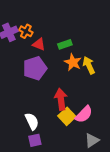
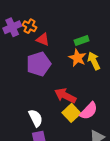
green rectangle: (65, 44) -> (82, 40), moved
red arrow: (61, 99) -> (65, 96), turned -55

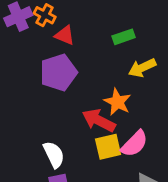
orange star: (77, 58) -> (117, 102), moved
yellow arrow: (94, 61) -> (142, 68), turned -90
yellow square: (71, 113) -> (108, 147), turned 30

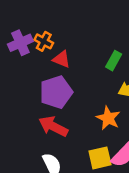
green rectangle: (124, 37) -> (114, 61), turned -42
red arrow: (99, 120) -> (53, 126), moved

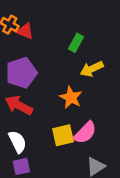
red triangle: (62, 59) -> (25, 31), moved

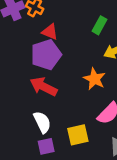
red triangle: (25, 31) -> (50, 32), moved
yellow square: (63, 135) -> (78, 135), moved

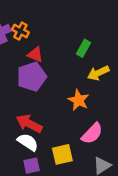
red arrow: (44, 87) -> (29, 124), moved
white semicircle: (42, 122) -> (28, 142), turned -30

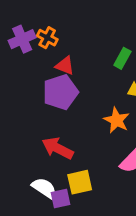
white semicircle: (28, 142) -> (44, 188), moved
yellow square: (62, 154) -> (80, 182), moved

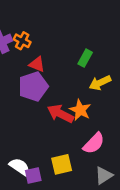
red arrow: (58, 148) -> (60, 114), moved
yellow square: (80, 182) -> (62, 164), moved

